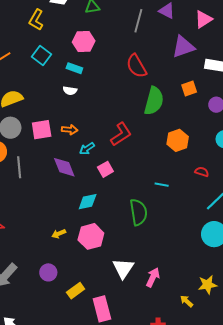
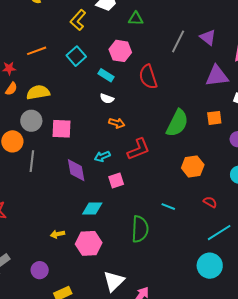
red semicircle: (136, 66) -> (148, 77), moved
white semicircle: (70, 91) -> (107, 99), moved
orange arrow: (70, 130) -> (117, 123), moved

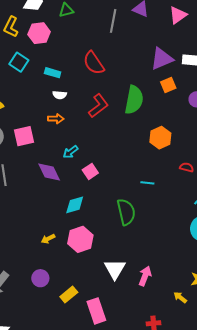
pink hexagon: (120, 51) -> (39, 33), moved
purple triangle: (217, 76) -> (162, 59), moved
orange arrow: (117, 123) -> (56, 119), moved
red L-shape: (138, 149) -> (98, 106), moved

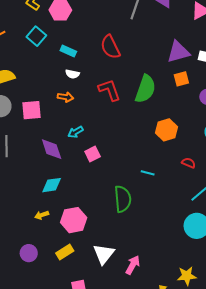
red L-shape: (98, 106) -> (109, 90), turned -80
cyan diamond: (75, 205) -> (52, 185), moved
yellow rectangle: (69, 295) -> (65, 252), moved

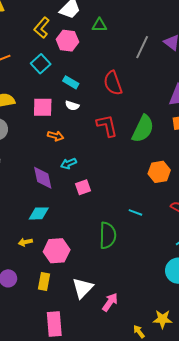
orange arrow: (65, 97) -> (56, 136), moved
pink square: (31, 110) -> (43, 107), moved
yellow rectangle: (65, 252) -> (44, 282), turned -54

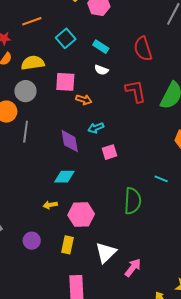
cyan square: (41, 64) -> (66, 38), moved
pink square: (43, 107) -> (65, 82), moved

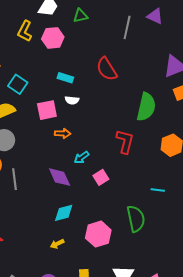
cyan square: (66, 38) -> (18, 84), moved
pink square: (65, 82) -> (47, 110), moved
red L-shape: (136, 91) -> (125, 141), moved, turned 40
pink hexagon: (81, 215) -> (98, 234), moved

